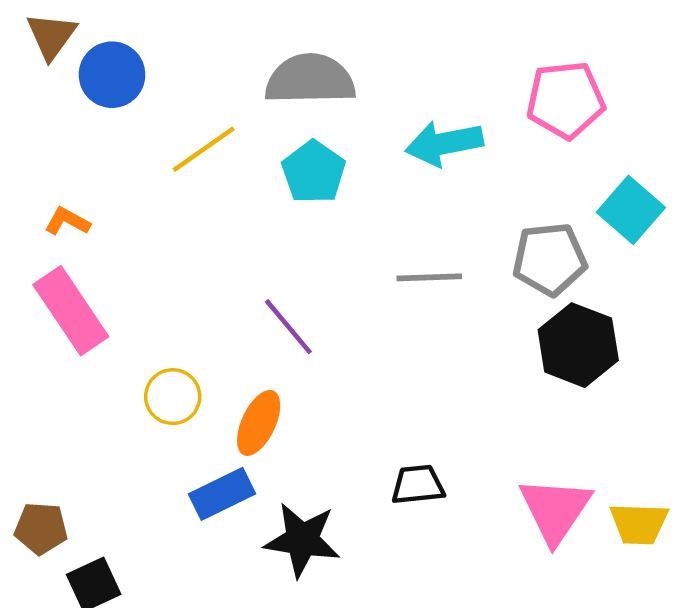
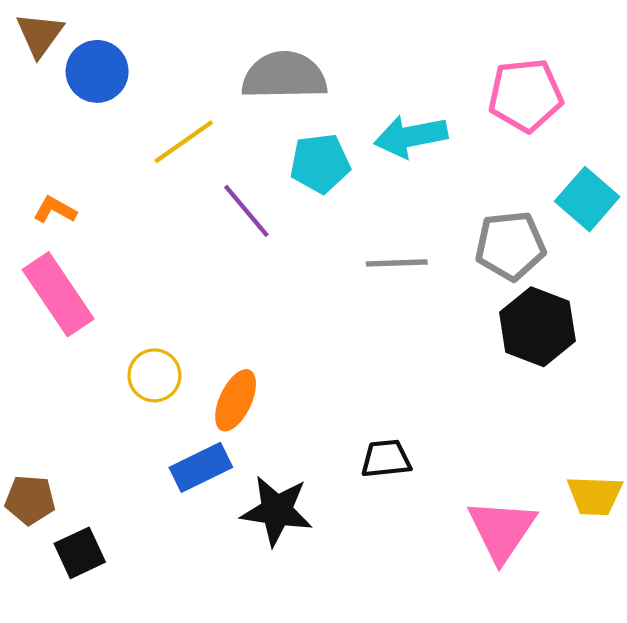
cyan pentagon: (314, 172) -> (320, 163), moved, turned 30
purple line: (288, 327) -> (246, 211), moved
pink triangle: (555, 510) -> (502, 530), moved

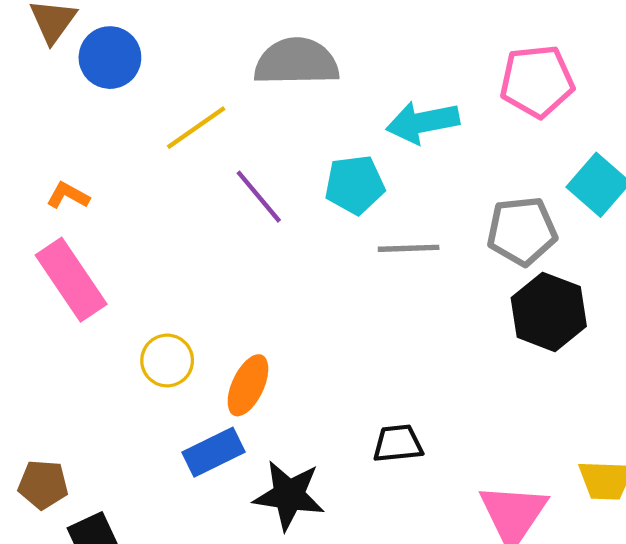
cyan pentagon: (320, 163) -> (355, 185), moved

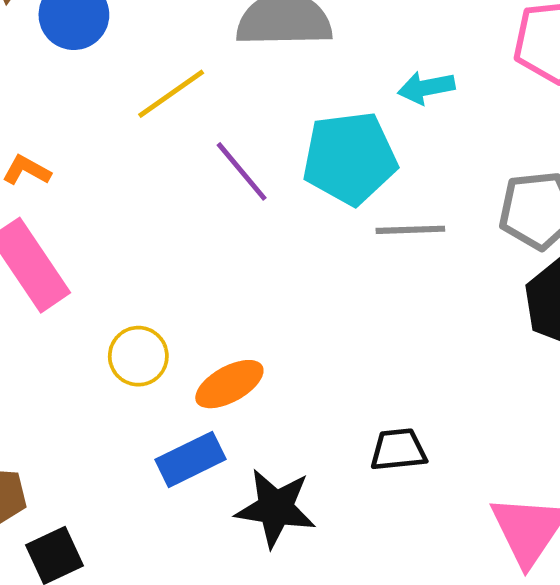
cyan arrow: (423, 122) -> (426, 88), size x0.7
cyan pentagon: (355, 185) -> (350, 158), size x1.4
orange ellipse: (248, 385) -> (229, 384), turned 36

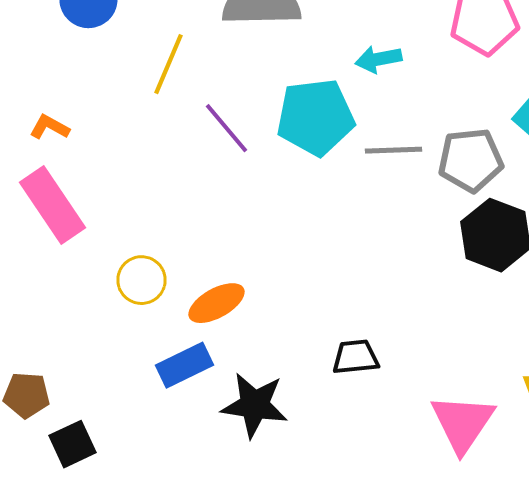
yellow line: (171, 94) -> (168, 64), turned -32
gray line: (410, 230) -> (394, 150), moved

